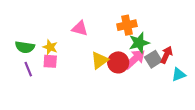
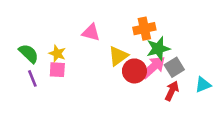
green semicircle: (25, 47) -> (29, 54), turned -144
red arrow: (166, 55) -> (172, 91), moved
yellow triangle: (100, 60) -> (118, 56), moved

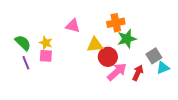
yellow triangle: (118, 56) -> (95, 45), turned 30
pink arrow: (153, 67) -> (117, 72), moved
gray square: (174, 67) -> (154, 56), moved

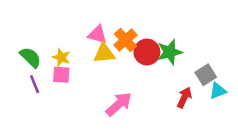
orange cross: (116, 23) -> (125, 40), moved, turned -30
yellow triangle: (95, 45) -> (104, 53), moved
red circle: (108, 57) -> (147, 52), moved
pink arrow: (117, 72) -> (119, 104), moved

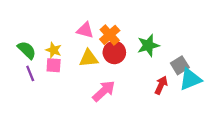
red circle: (147, 52) -> (114, 52), moved
yellow triangle: (104, 53) -> (89, 58), moved
cyan triangle: (218, 91) -> (190, 79), size x1.5

